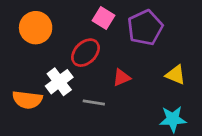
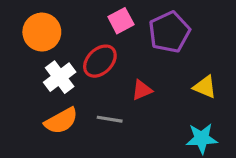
pink square: (104, 18) -> (121, 21), turned 30
white cross: (59, 82) -> (60, 77), moved
orange semicircle: (27, 100) -> (61, 121), moved, turned -36

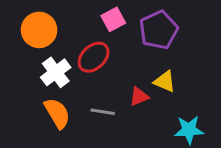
yellow triangle: (205, 87) -> (165, 81), moved
red triangle: (142, 90) -> (139, 97), moved
orange semicircle: (61, 121) -> (57, 113), turned -92

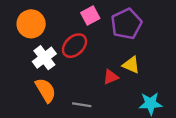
gray line: (103, 112) -> (82, 105), moved

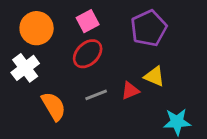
pink square: (90, 15) -> (88, 21), moved
white cross: (44, 58) -> (25, 68), moved
gray line: (82, 105) -> (96, 95), moved, turned -30

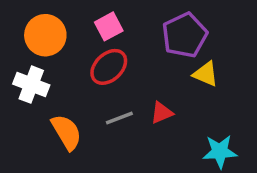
white cross: (25, 68) -> (31, 85), turned -32
yellow triangle: (154, 76) -> (206, 74), moved

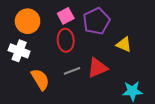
purple pentagon: (185, 35) -> (96, 21), moved
red ellipse: (109, 67) -> (66, 40), turned -50
red triangle: (162, 113) -> (97, 68), size x1.5

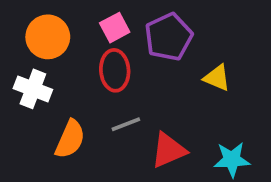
red triangle: (97, 68) -> (169, 150), moved
orange semicircle: (40, 79) -> (70, 139), turned 55

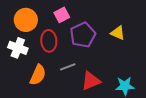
purple pentagon: (169, 37) -> (83, 35), moved
red ellipse: (115, 70) -> (49, 41), moved
yellow triangle: (217, 78) -> (118, 33), moved

